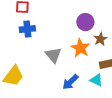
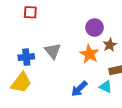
blue cross: (27, 29) -> (26, 57), moved
gray triangle: (53, 55) -> (53, 51), moved

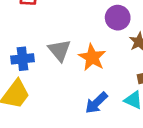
orange star: (89, 54) -> (92, 57), moved

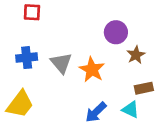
blue cross: (23, 59) -> (27, 58), moved

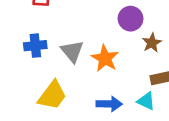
yellow trapezoid: (20, 104) -> (52, 95), moved
blue arrow: (96, 112) -> (109, 104), turned -135

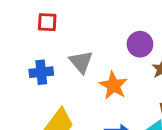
gray triangle: (72, 51) -> (81, 62), moved

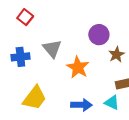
red square: (47, 22) -> (25, 17), turned 35

